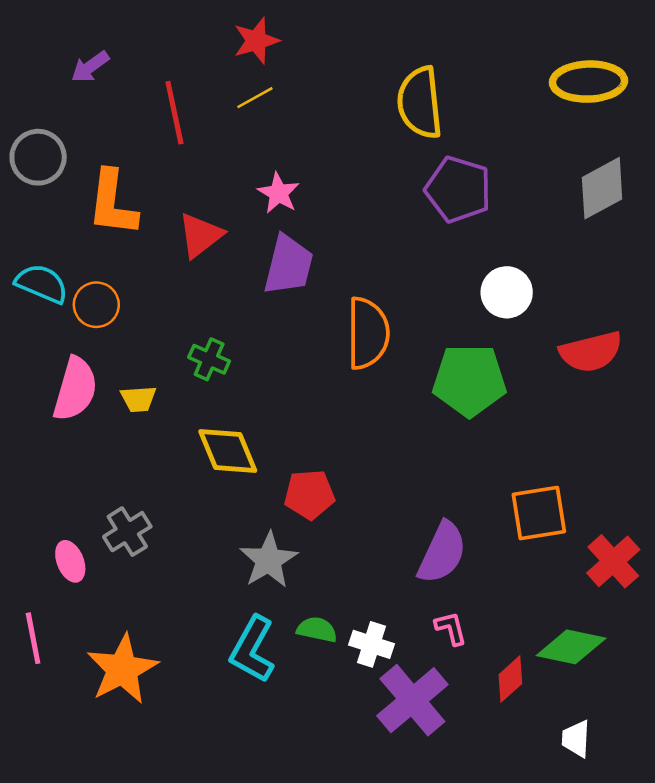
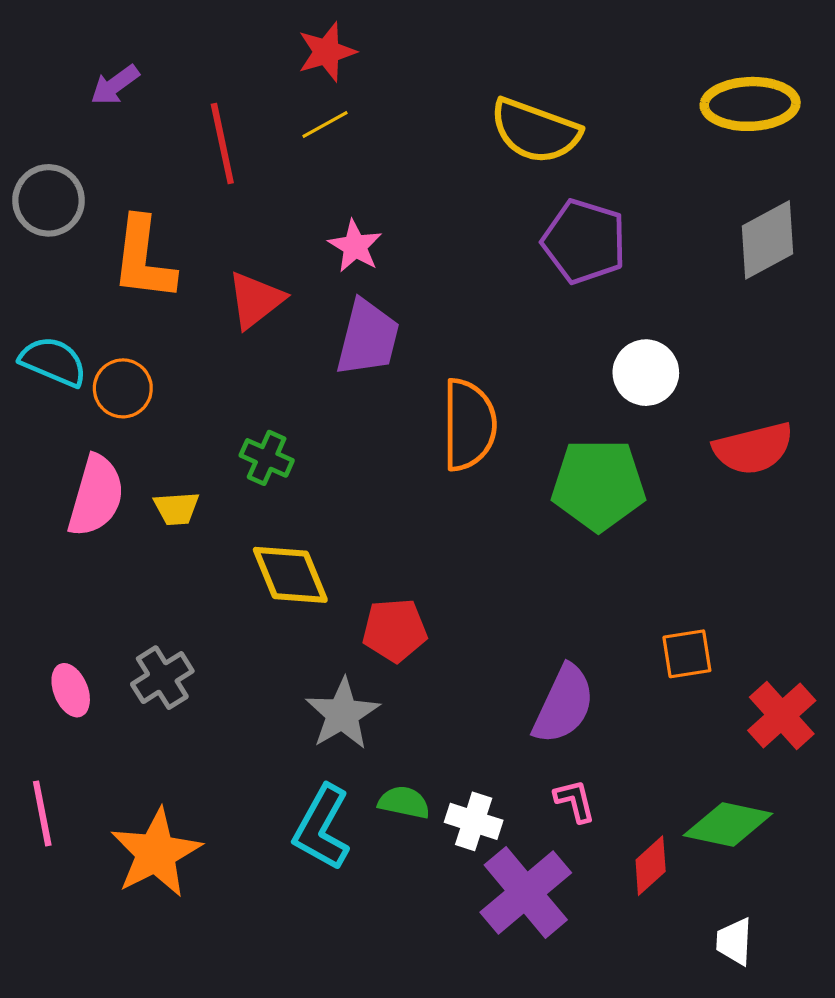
yellow semicircle: (420, 103) -> (535, 131), turned -64
orange square: (539, 513) -> (687, 654), size x0.7
pink ellipse: (70, 561) -> (71, 690), moved

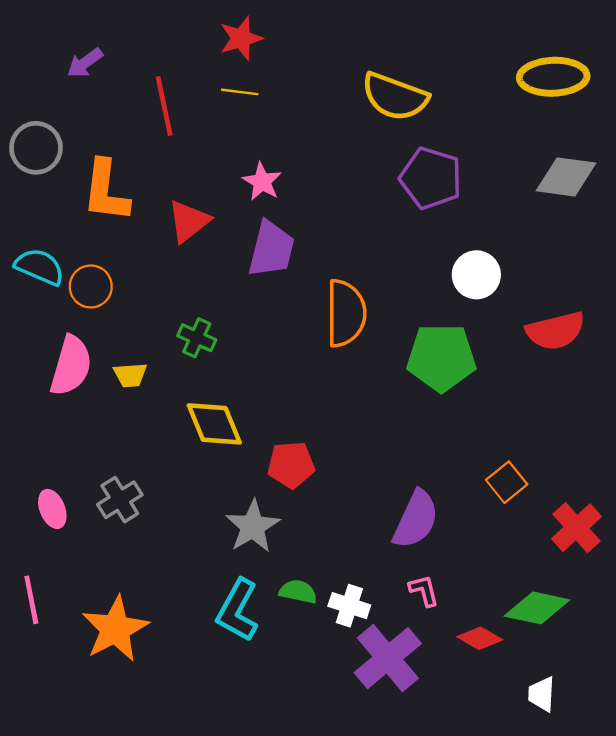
yellow line: (325, 125) -> (240, 92), turned 36
gray diamond: (767, 240) -> (566, 177), turned 36
orange square: (687, 654) -> (507, 482), turned -30
red diamond: (651, 866) -> (480, 638), turned 72

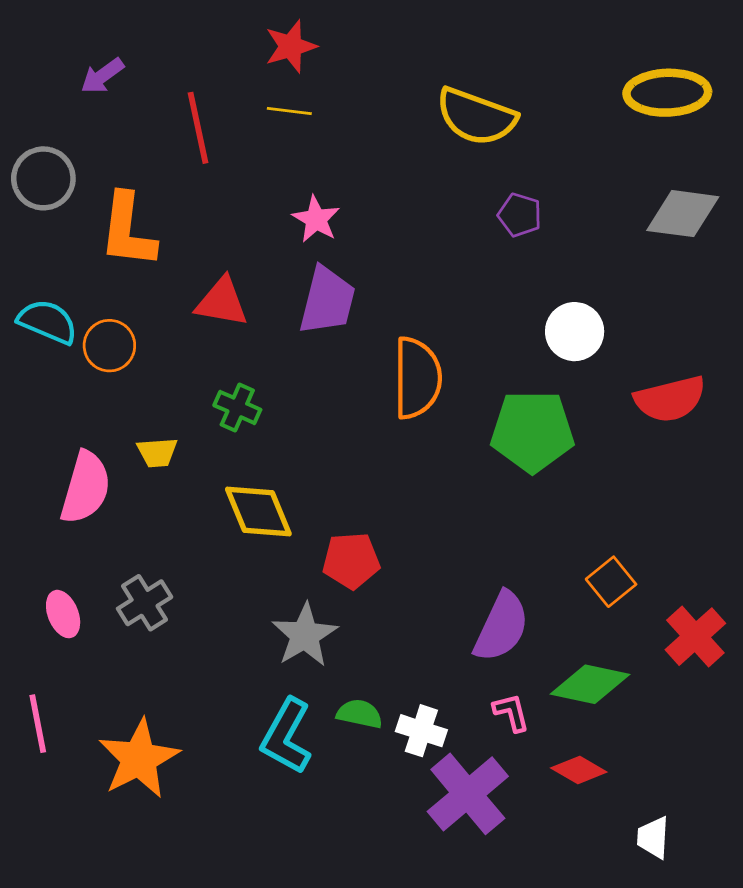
purple pentagon: (431, 178) -> (520, 215), size x0.6
red triangle: (189, 221) -> (222, 302), moved, turned 48
pink semicircle: (71, 366) -> (86, 488), moved
green diamond: (537, 608) -> (590, 684), moved

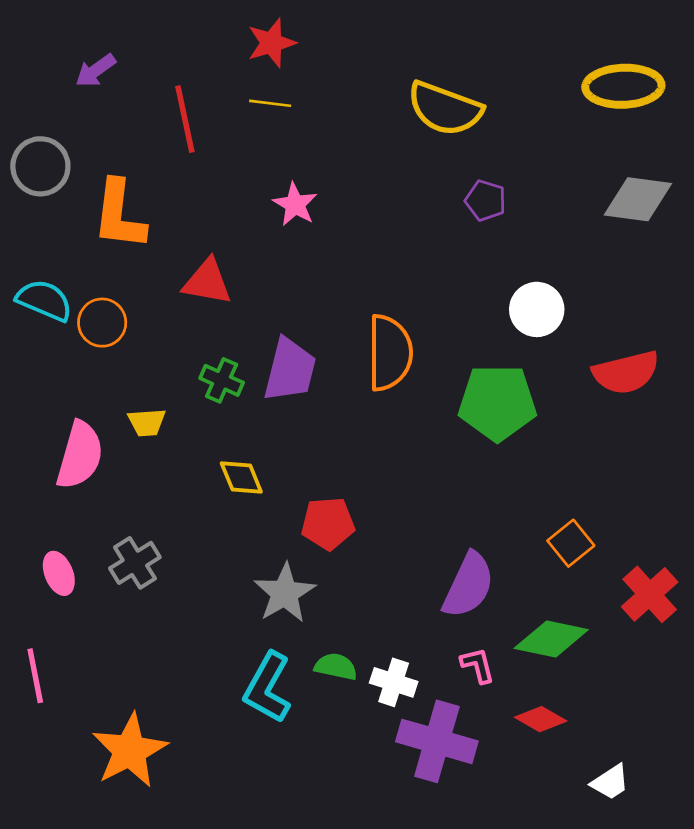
purple trapezoid: (327, 301) -> (290, 370), moved
yellow diamond: (258, 511) -> (241, 478), size x0.7
orange star: (139, 759) -> (130, 751), moved
purple cross: (468, 794) -> (437, 741), turned -34
white trapezoid: (653, 837) -> (610, 782), turned -126

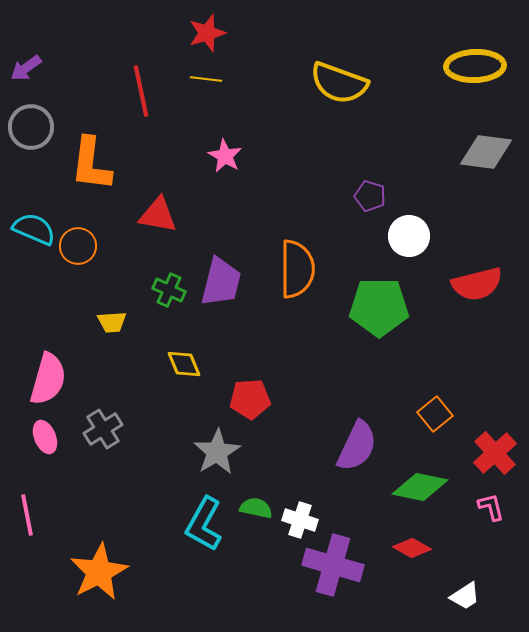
purple arrow: (96, 70) -> (26, 68), moved
purple pentagon: (486, 200) -> (370, 196), moved
pink semicircle: (80, 455) -> (48, 379), moved
pink L-shape: (478, 665) -> (491, 507), moved

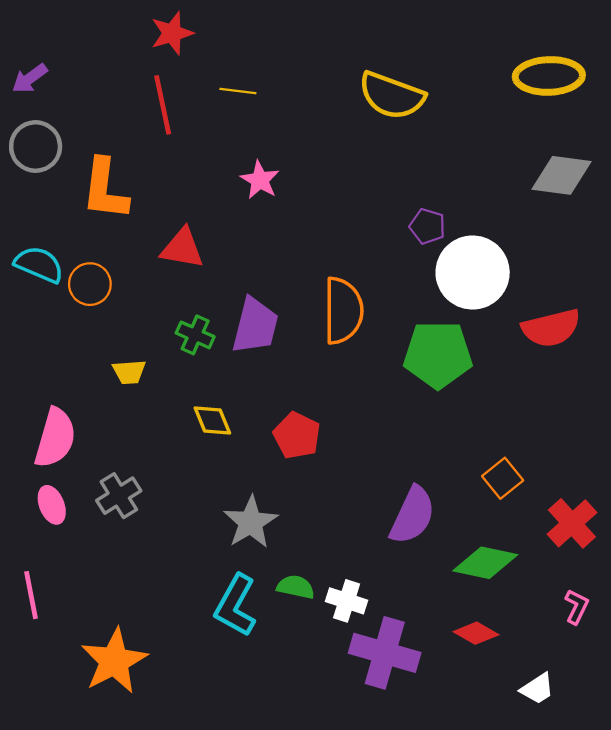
red star: (207, 33) -> (172, 33), moved
white circle: (409, 236) -> (473, 273), size x1.5
red pentagon: (250, 399) -> (297, 436), moved, turned 30
pink L-shape: (491, 507) -> (577, 607), moved, turned 40

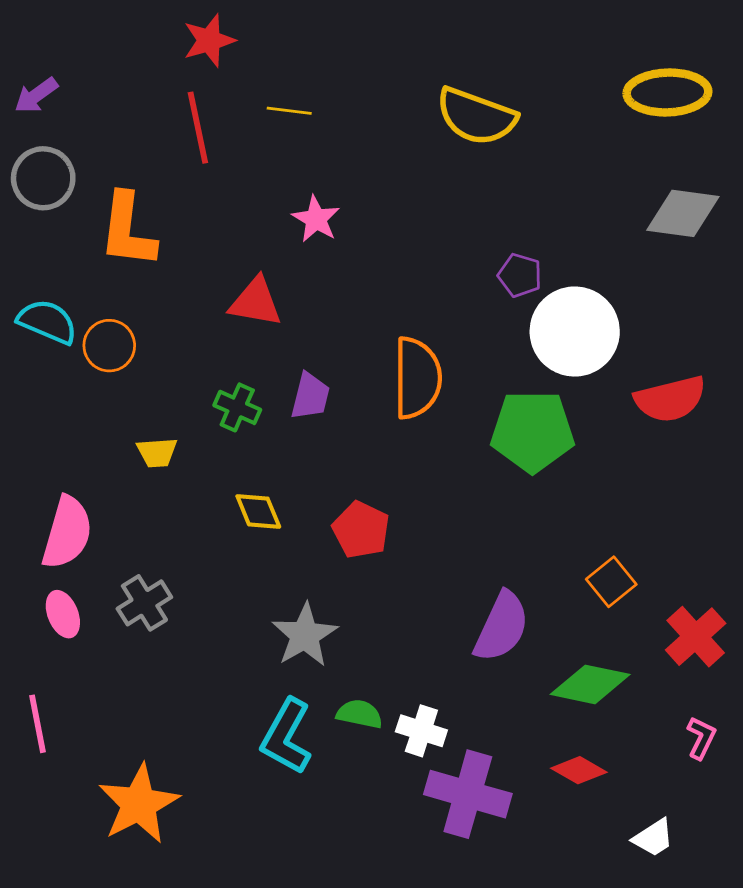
red triangle: (182, 248) -> (256, 302), moved
purple trapezoid: (255, 326) -> (310, 396), size x0.7

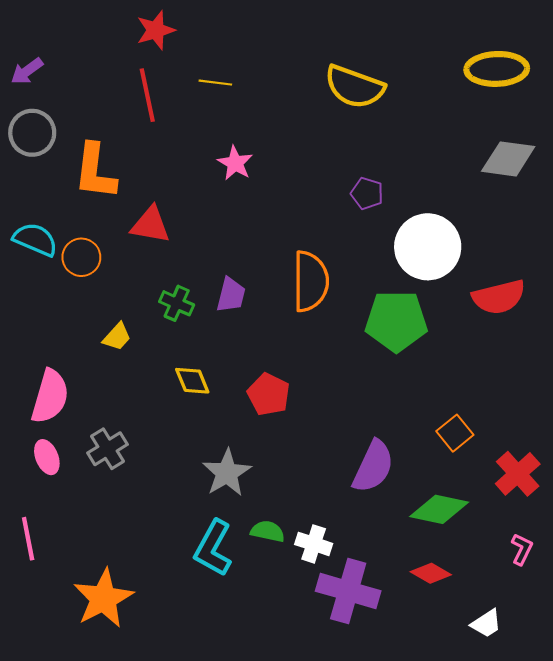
purple pentagon: (520, 275) -> (367, 193), moved
red triangle: (256, 302) -> (150, 225), moved
yellow trapezoid: (157, 452) -> (117, 337), turned -44

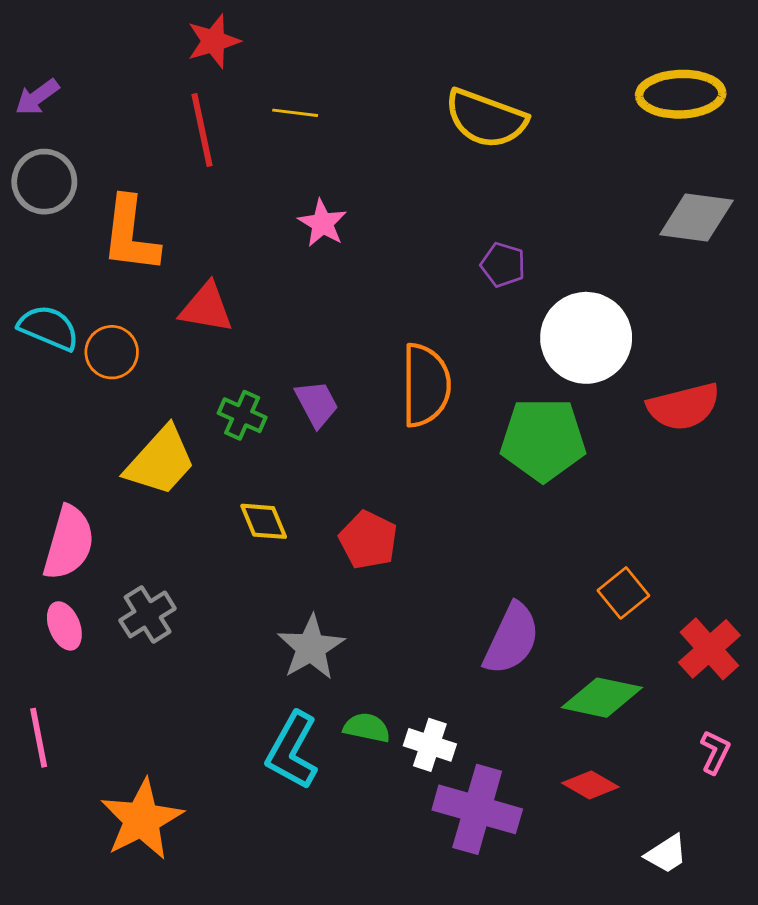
purple trapezoid: (231, 295) -> (317, 404), turned -42
yellow trapezoid: (117, 337) -> (160, 461), size x1.8

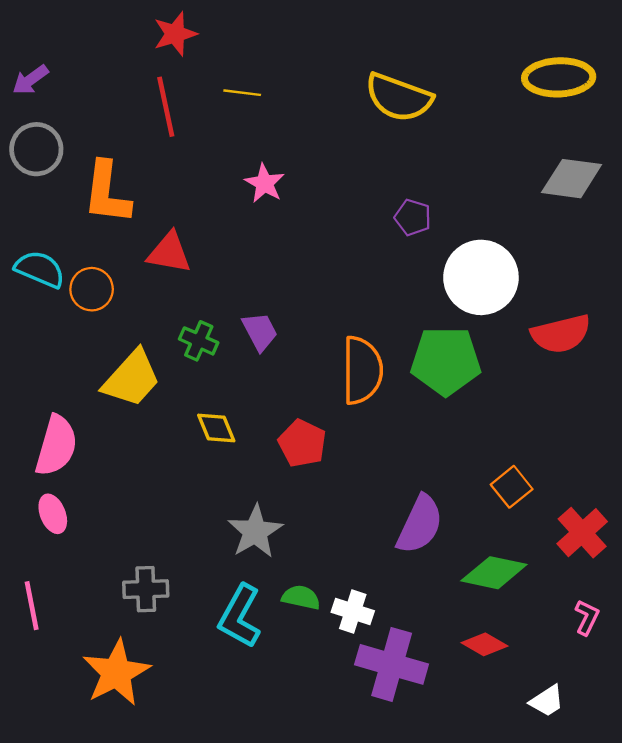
orange semicircle: (426, 385) -> (362, 370), moved
gray cross: (148, 614) -> (146, 589), moved, turned 30

